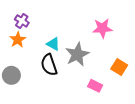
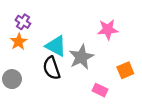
cyan triangle: (53, 44) -> (56, 46), size x1.5
orange square: (119, 67) -> (125, 70), turned 35

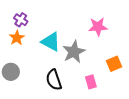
black semicircle: (52, 68) -> (54, 80), moved
pink rectangle: (100, 90) -> (91, 82), turned 48

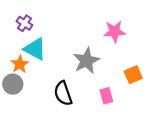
orange star: (17, 38) -> (20, 64), moved
cyan triangle: (51, 42) -> (35, 49), moved

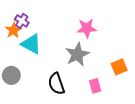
pink star: (115, 31) -> (87, 28), moved
orange star: (20, 64) -> (13, 30), moved

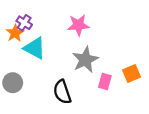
pink star: (87, 28) -> (78, 25), moved
pink rectangle: (95, 86) -> (105, 82), moved, turned 32

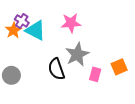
cyan triangle: (35, 48) -> (35, 30), moved
black semicircle: (62, 92) -> (56, 69), moved

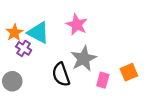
purple cross: (22, 21) -> (24, 48), moved
pink star: (71, 23) -> (77, 25), turned 30

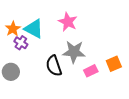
gray star: (84, 59) -> (74, 52), turned 30
pink rectangle: (103, 80) -> (91, 71), turned 48

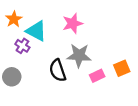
pink star: (68, 22) -> (73, 23), turned 30
orange star: (13, 29) -> (14, 19), moved

